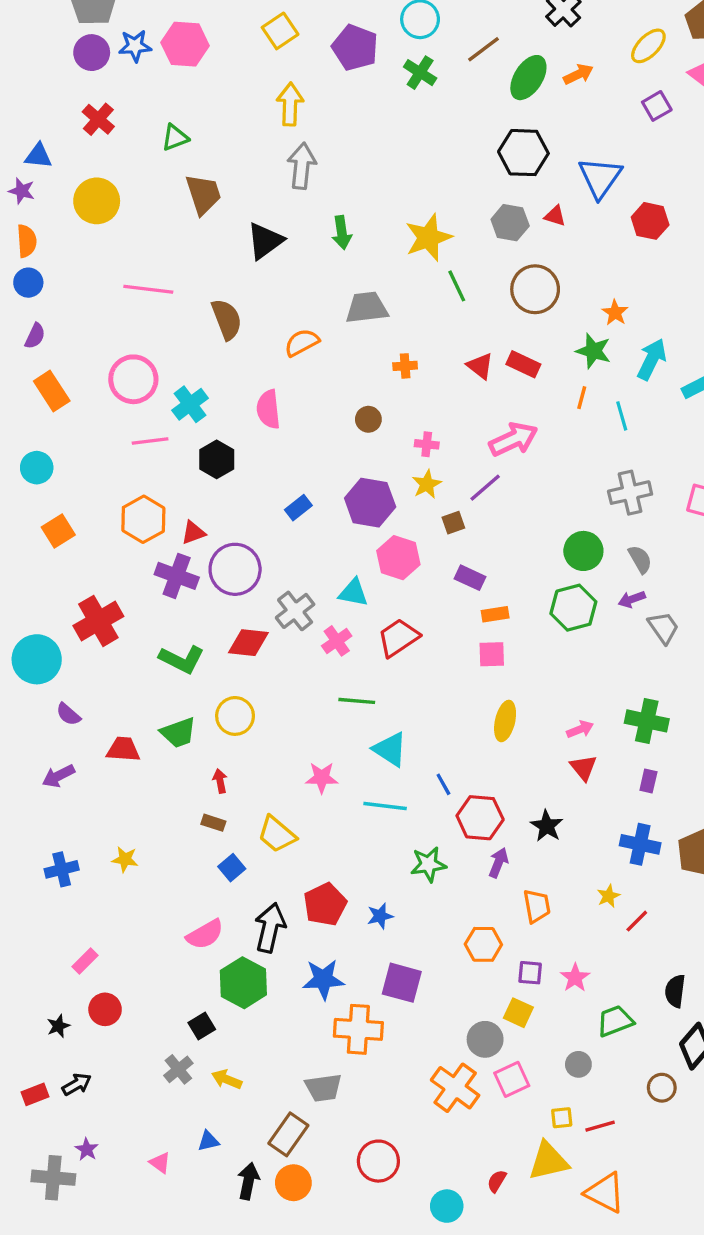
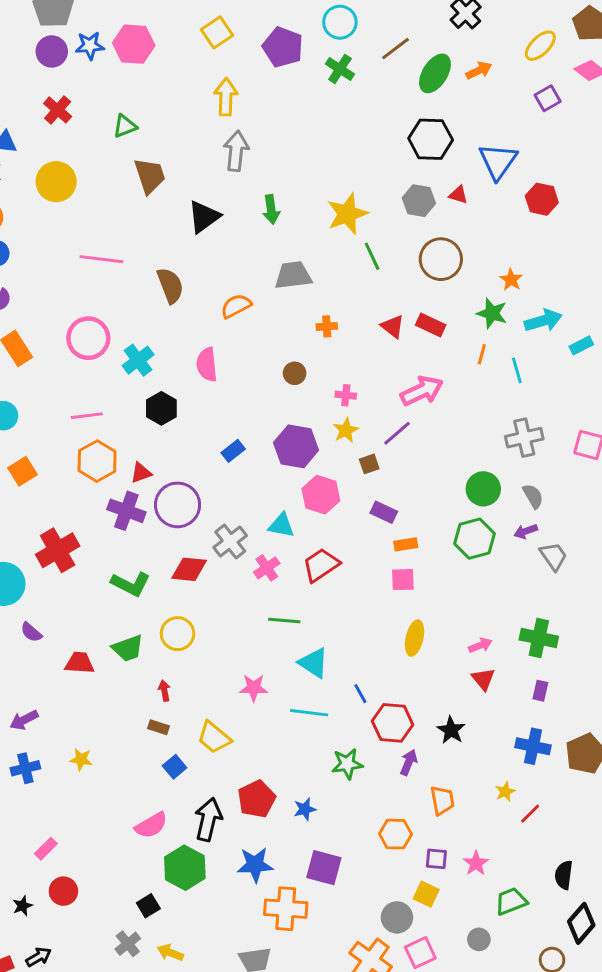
cyan arrow: (652, 359) -> (543, 321), turned 48
pink line: (150, 441) -> (87, 416), moved
purple arrow: (58, 776) -> (24, 720), moved

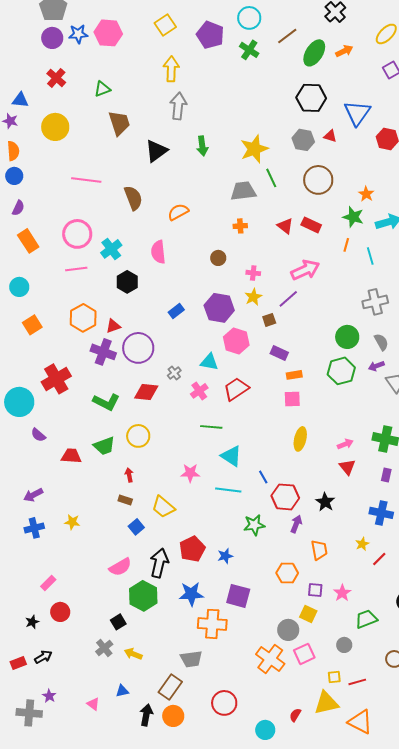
gray trapezoid: (293, 275) -> (243, 191), moved
pink line: (87, 416) -> (76, 269), moved
gray cross: (230, 541) -> (174, 373), size x0.6

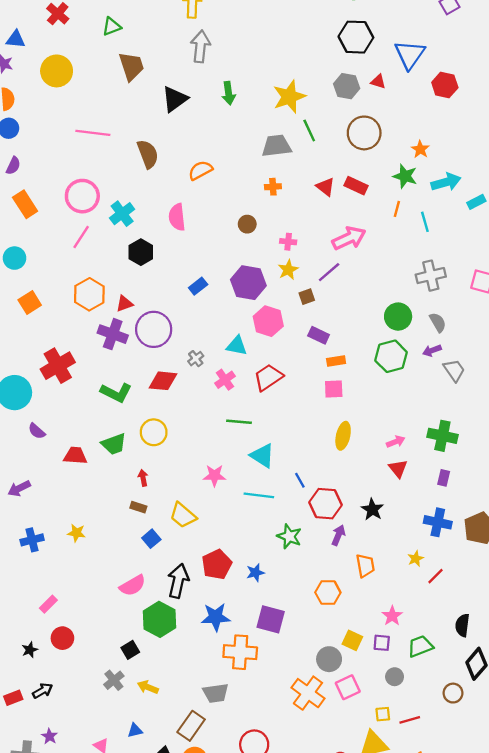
pink line: (76, 269) -> (81, 237), turned -50
purple arrow: (33, 495) -> (19, 488), moved
green star: (254, 525) -> (289, 536), turned 30
purple square: (315, 590) -> (382, 643), moved

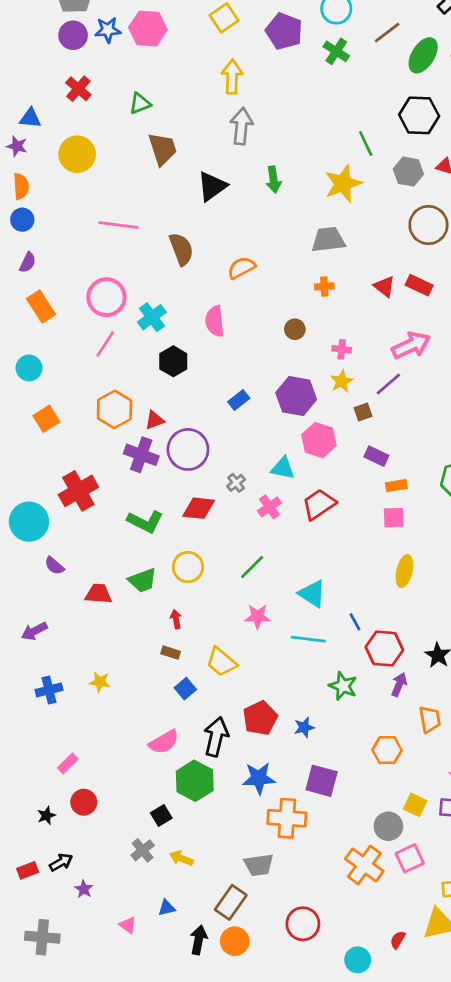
green line: (309, 131) -> (366, 143), moved
green line: (239, 422) -> (252, 567), moved, turned -50
purple star: (50, 736) -> (84, 889), moved

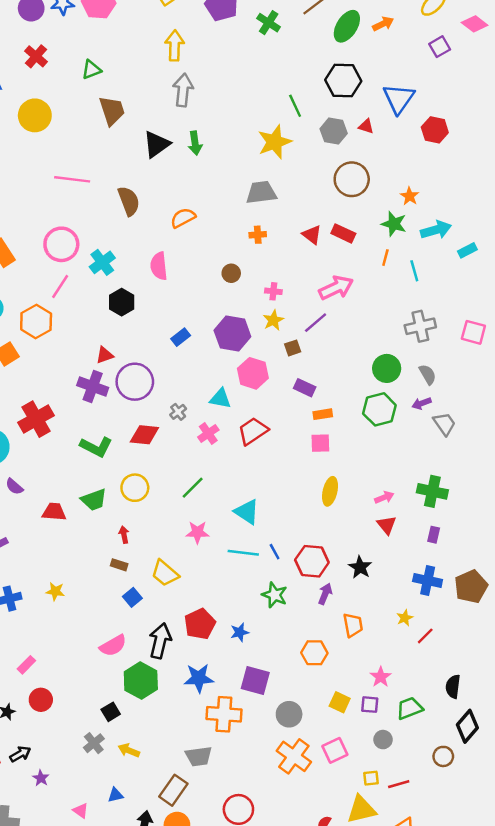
green arrow: (273, 180) -> (195, 143), moved
orange hexagon: (114, 409) -> (36, 321), moved
blue line: (355, 622) -> (275, 552), moved
gray circle: (388, 826) -> (289, 714), moved

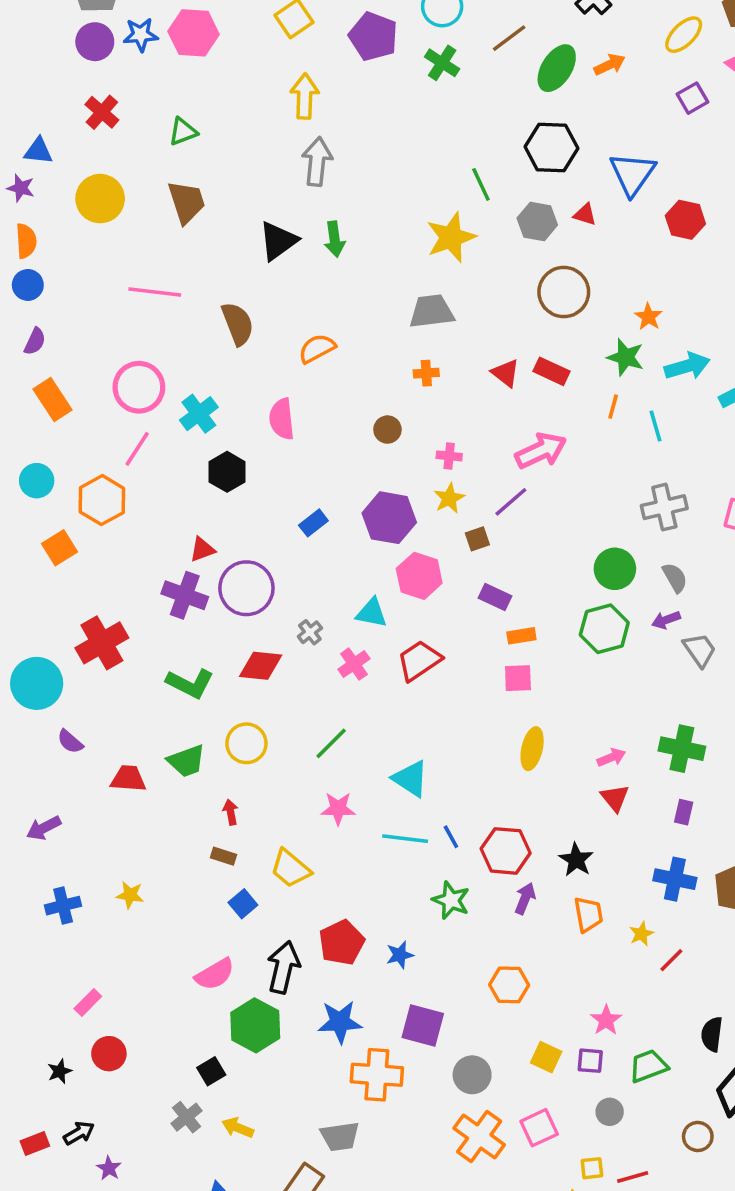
brown trapezoid: (112, 111) -> (186, 202), moved
orange trapezoid: (353, 625) -> (588, 914), moved

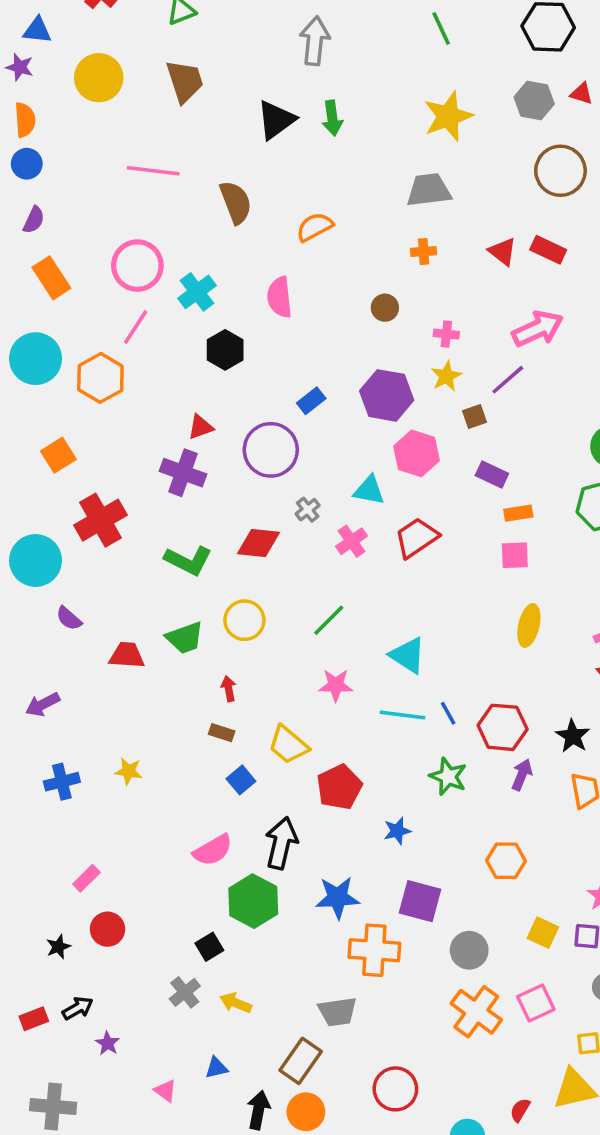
green line: (481, 184) -> (441, 29), moved
cyan circle: (37, 481) -> (36, 359), size x1.5
orange square: (60, 548) -> (58, 455), moved
purple circle: (246, 588) -> (271, 450), moved
red pentagon: (342, 943) -> (339, 787), moved

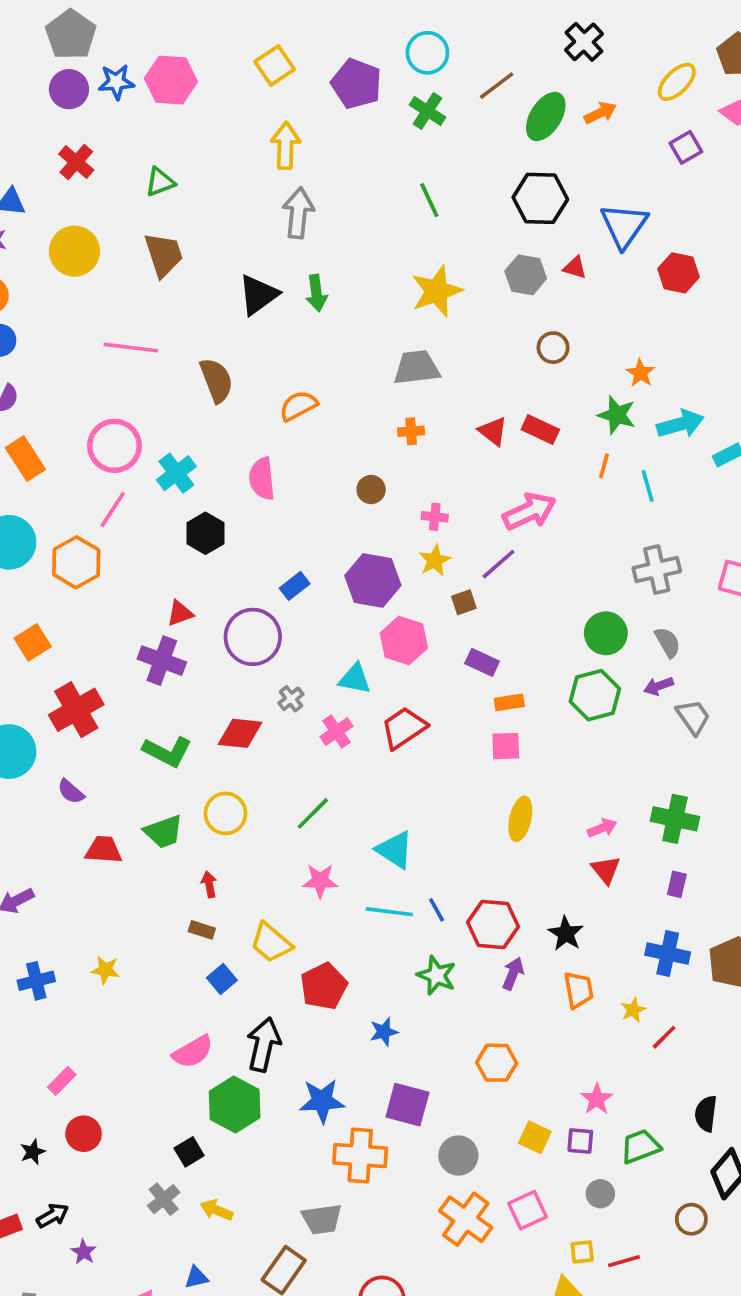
brown circle: (560, 171) -> (553, 348), size x0.6
purple semicircle: (69, 618) -> (71, 792), moved

